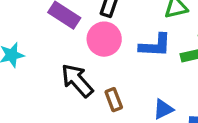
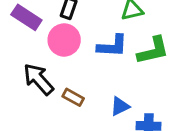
brown rectangle: (114, 100) -> (73, 97), turned -40

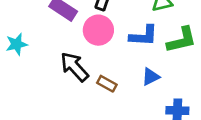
blue triangle: (120, 106) -> (151, 77), moved

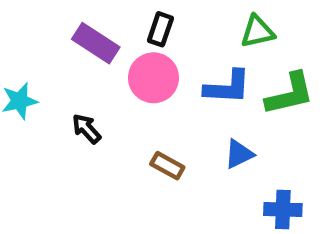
black arrow: (74, 67) -> (86, 129), moved, size x0.6

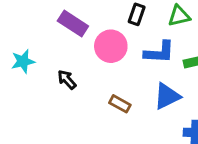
black rectangle: (160, 29) -> (137, 14), moved
blue triangle: (239, 154) -> (167, 96), size x1.4

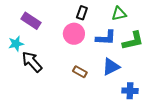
black rectangle: (137, 14) -> (82, 13), moved
purple rectangle: (73, 24) -> (31, 21), moved
black arrow: (67, 80) -> (32, 62), moved, size x1.6

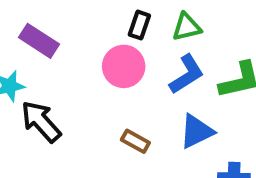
green triangle: (119, 14) -> (187, 27), moved
blue L-shape: (106, 38) -> (187, 74), turned -35

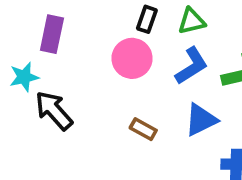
purple rectangle: (39, 41) -> (52, 34), turned 69

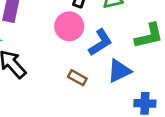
blue L-shape: (192, 66) -> (100, 43), moved

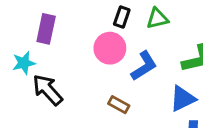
blue triangle: (119, 71) -> (183, 99), moved

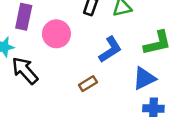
pink circle: (110, 48) -> (56, 34), moved
brown rectangle: (119, 105) -> (88, 84), turned -60

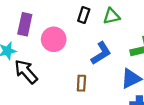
brown rectangle: (88, 84) -> (81, 83), turned -56

